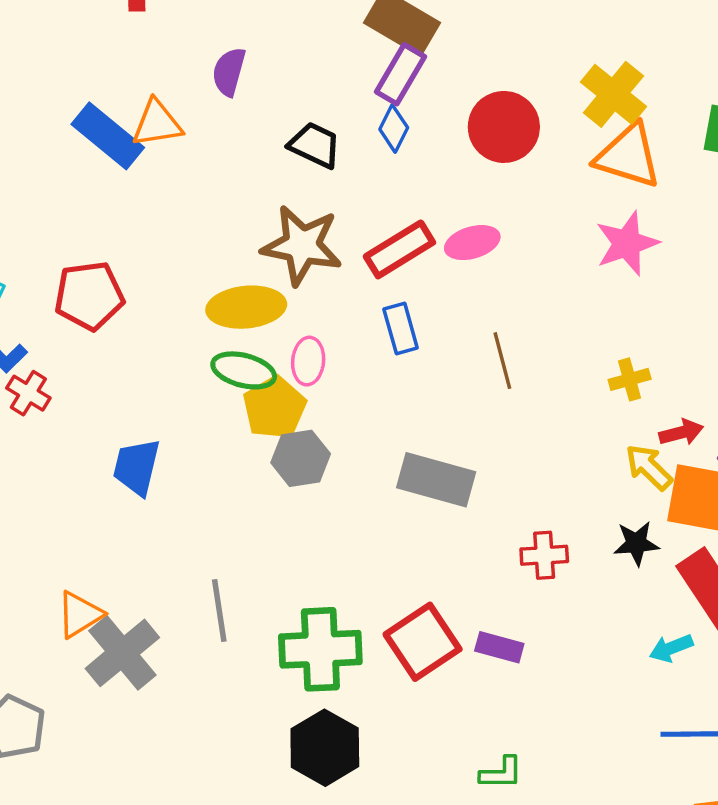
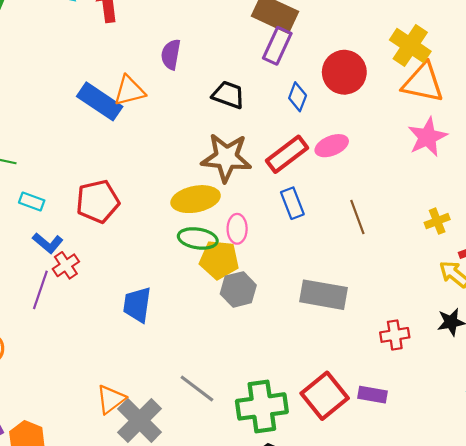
blue diamond: (394, 129) -> (298, 97), moved
red cross: (28, 393) -> (66, 265), turned 30
yellow pentagon: (274, 408) -> (219, 260), turned -30
gray line: (219, 610) -> (197, 388), turned -39

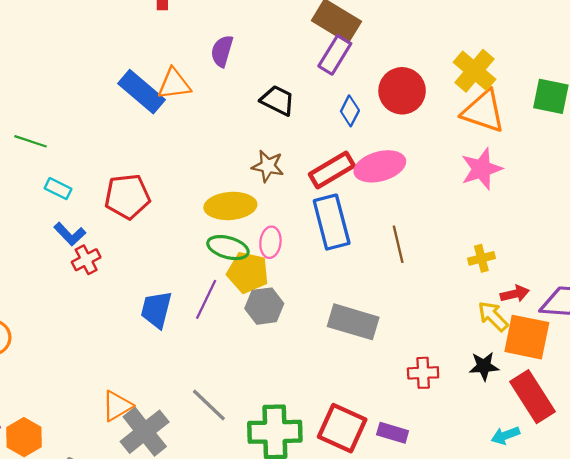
pink ellipse: (332, 146) -> (380, 166), size x1.4
brown star: (226, 158) -> (268, 166), size x0.6
blue rectangle: (292, 203) -> (332, 222), size x1.6
purple line: (40, 290) -> (206, 299), moved
red square: (325, 396) -> (342, 428), turned -33

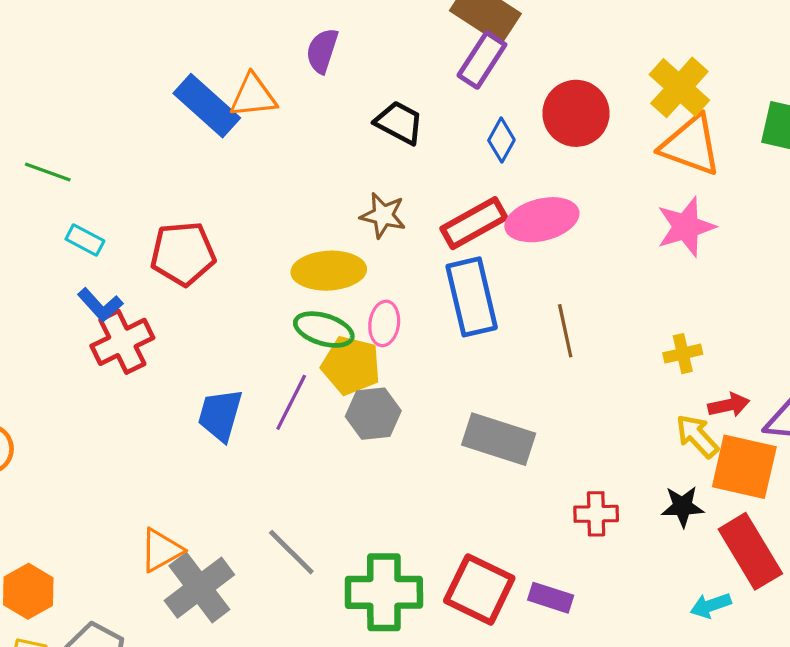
red cross: (86, 260) -> (122, 342), size x1.5

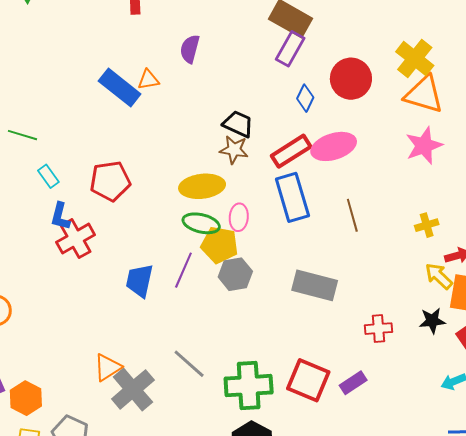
orange triangle: (253, 96) -> (148, 80), size x0.7
black trapezoid: (399, 123) -> (238, 124), moved
cyan rectangle: (85, 240) -> (48, 176), turned 30
blue L-shape: (100, 305) -> (60, 216), turned 60
purple rectangle: (551, 598) -> (353, 383), turned -48

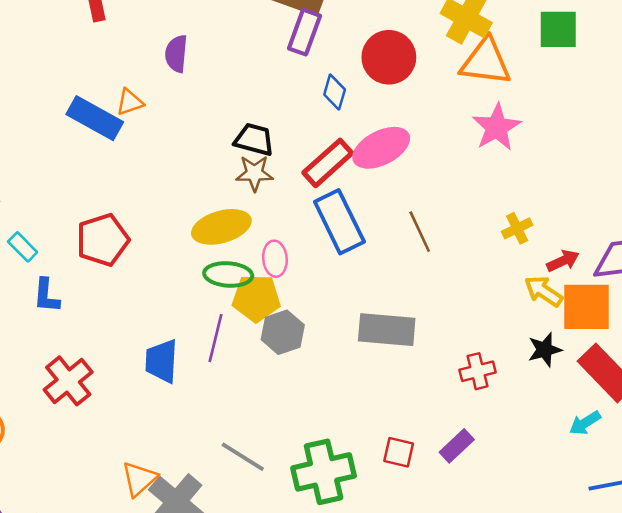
red cross: (76, 239) -> (68, 381), moved
red square: (308, 380) -> (399, 452), size x0.6

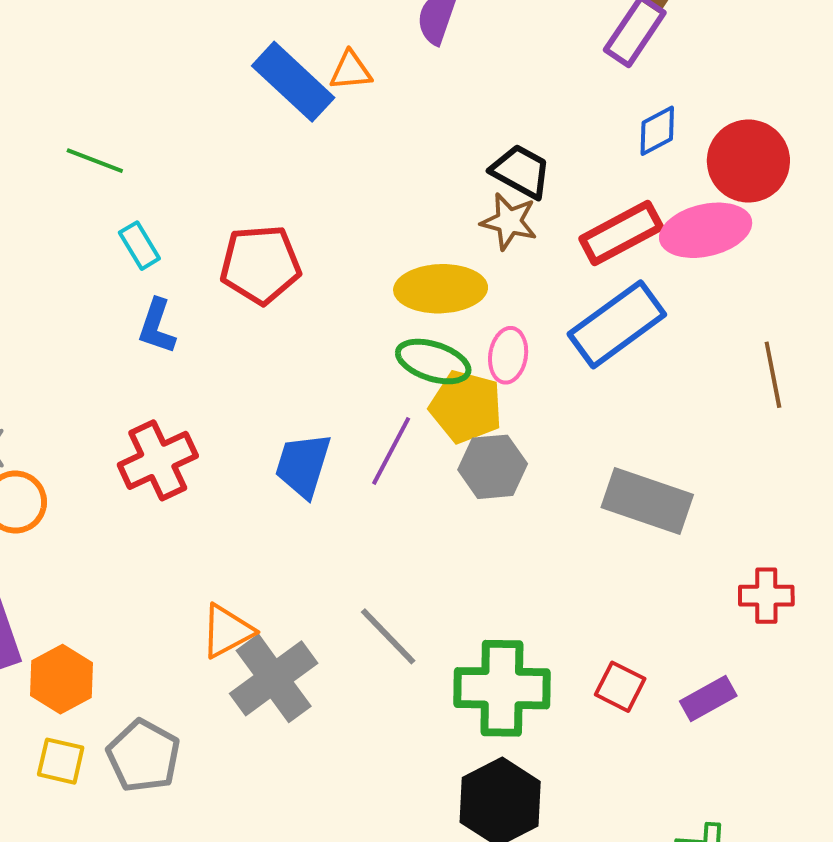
red circle: (389, 57) -> (748, 161), moved
blue diamond: (335, 92) -> (657, 131), turned 32
blue rectangle: (339, 222) -> (617, 324), turned 66
brown line: (420, 232) -> (773, 375), moved

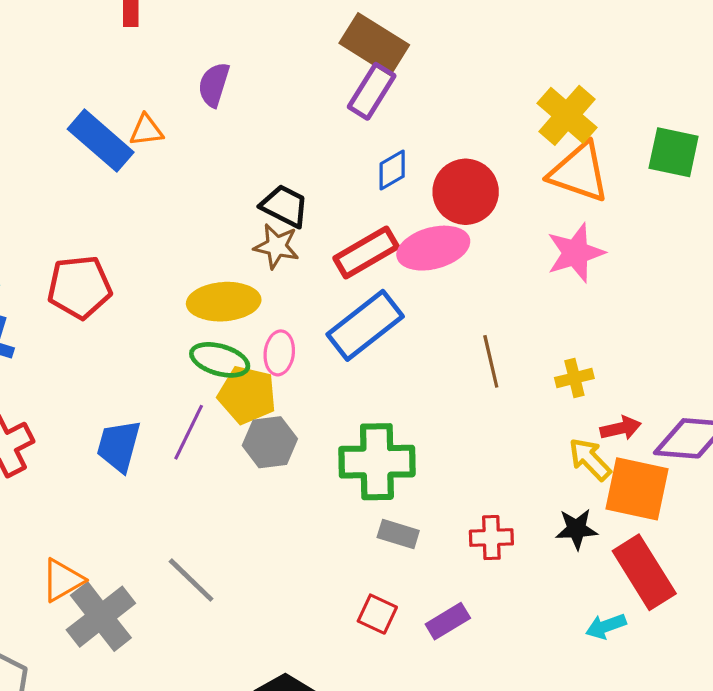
gray rectangle: (647, 501) -> (398, 534), moved, size x0.6
green cross: (502, 688) -> (377, 462), moved

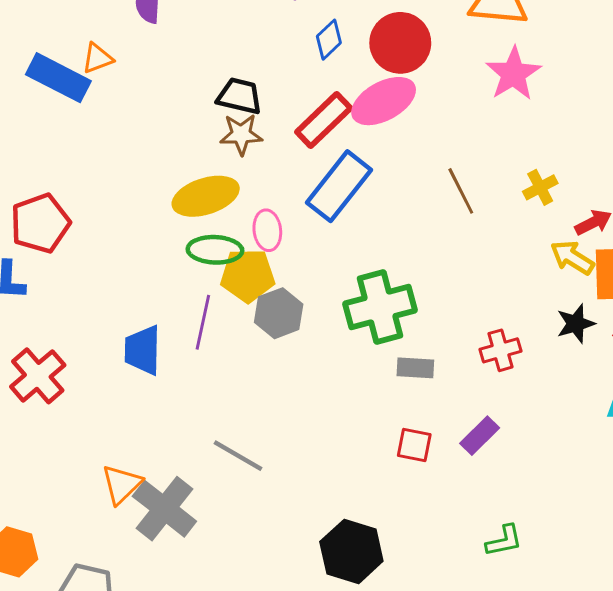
red pentagon: (79, 287) -> (40, 223), moved

